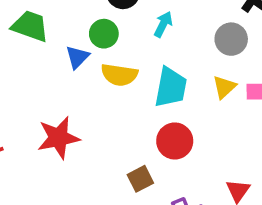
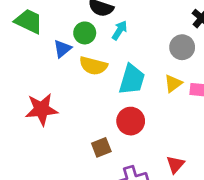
cyan arrow: (163, 24) -> (120, 30), moved

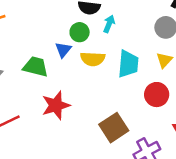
green trapezoid: (29, 21) -> (36, 67), moved
red circle: (131, 121) -> (157, 95), moved
brown square: (101, 147) -> (114, 128), size x1.6

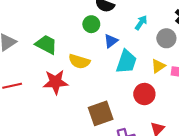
cyan arrow: (109, 24) -> (141, 23), moved
blue triangle: (63, 50) -> (111, 41), moved
yellow semicircle: (93, 59) -> (79, 61), moved

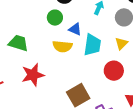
blue triangle: (111, 41) -> (75, 29), turned -48
yellow semicircle: (79, 61) -> (62, 46), moved

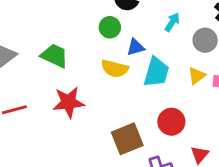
blue triangle: (75, 29) -> (135, 47), turned -48
red circle: (114, 71) -> (171, 122), moved

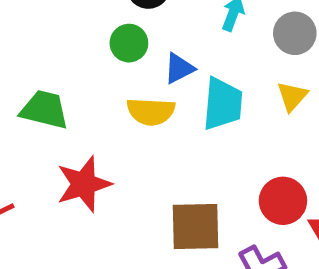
red circle: (171, 122) -> (283, 201), moved
brown square: (127, 139) -> (196, 227), turned 32

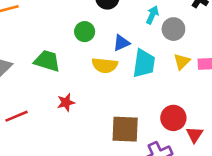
gray circle: (295, 33) -> (173, 29), moved
green circle: (129, 43) -> (85, 32), moved
red star: (84, 184) -> (66, 102), size x0.6

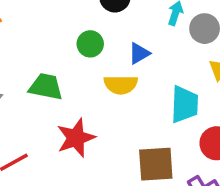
cyan trapezoid: (144, 63) -> (185, 104), moved
red star: (66, 102) -> (76, 138), size x1.6

